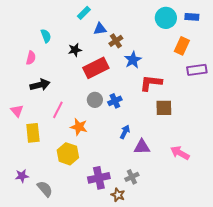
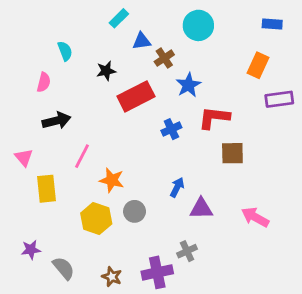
cyan circle: (166, 18) -> (198, 25), moved
gray circle: (95, 100) -> (135, 211), moved
blue cross: (115, 101) -> (171, 129), moved
purple cross: (99, 178) -> (157, 272), moved
brown star: (118, 195) -> (112, 277), moved

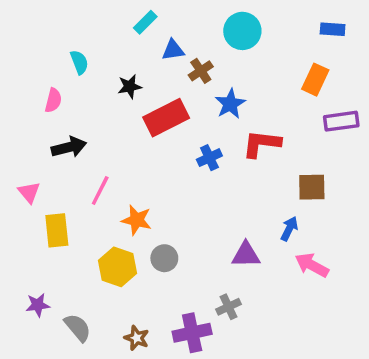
brown square: (232, 153) -> (312, 187), moved
blue arrow: (177, 187) -> (289, 229), moved

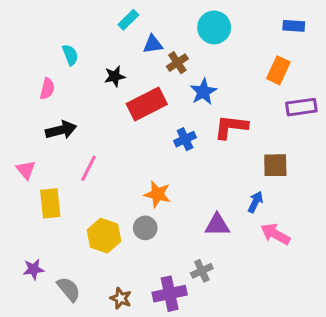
orange star: (137, 220) -> (157, 194), moved

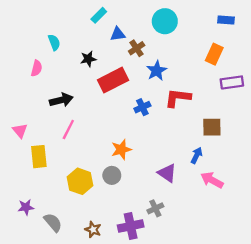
black arrow: (61, 130) -> (61, 100), moved
orange star: (157, 194) -> (121, 149), turned -30
purple triangle: (217, 225) -> (167, 173), turned 36

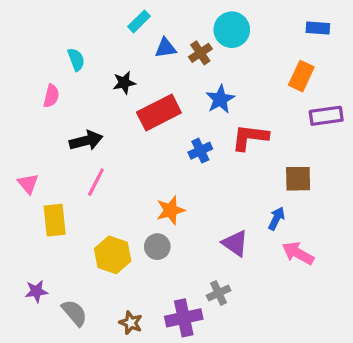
brown cross: (137, 48) -> (200, 53), moved

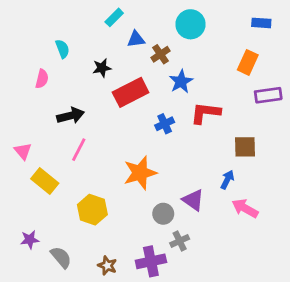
brown cross: (200, 53) -> (161, 54), moved
orange star: (171, 210) -> (140, 173), size x1.4
yellow rectangle: (55, 220) -> (45, 181), turned -45
gray circle: (157, 247) -> (163, 214), moved

